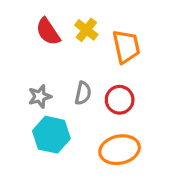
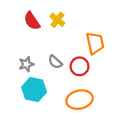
orange trapezoid: (126, 47) -> (95, 43), moved
gray semicircle: (83, 93) -> (55, 62), turned 120

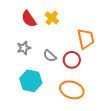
gray star: (26, 64) -> (24, 48), moved
orange ellipse: (80, 100) -> (72, 90), turned 30

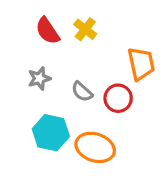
orange ellipse: (72, 90) -> (95, 147), moved

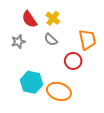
gray star: (39, 78) -> (18, 42), moved
gray semicircle: (82, 92) -> (51, 40), moved

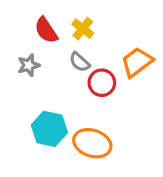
orange trapezoid: (87, 40) -> (137, 62), turned -115
red circle: (73, 61) -> (102, 83), moved

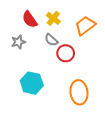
orange trapezoid: (137, 62) -> (85, 26), moved
orange ellipse: (92, 143) -> (79, 92), moved, turned 65

